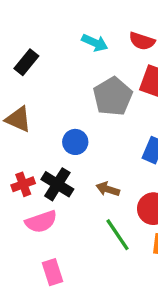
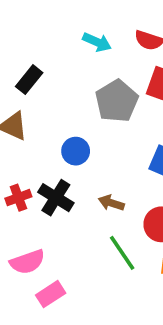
black rectangle: (26, 62) -> (29, 80), moved
pink semicircle: (41, 222) -> (27, 262), moved
pink rectangle: (52, 272) -> (51, 294), turned 75

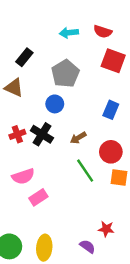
cyan arrow: (97, 42) -> (69, 33), turned 150
gray pentagon: (117, 101) -> (65, 74), moved
brown arrow: (111, 203) -> (78, 138), turned -49

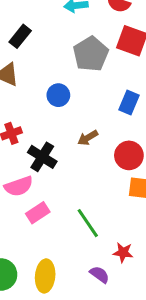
gray pentagon: (65, 74) -> (91, 54), moved
black cross: (42, 134) -> (42, 157), moved
green line: (85, 171) -> (88, 223), moved

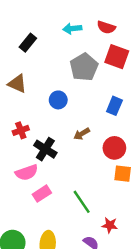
black rectangle: (20, 36) -> (28, 43), moved

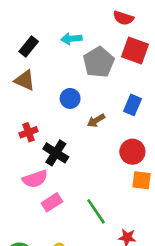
cyan arrow: (72, 29) -> (71, 39), moved
black rectangle: (28, 43) -> (29, 47), moved
brown arrow: (82, 134) -> (96, 121), moved

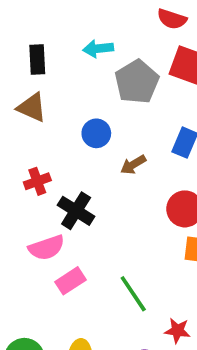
black rectangle: (29, 47) -> (37, 60), turned -42

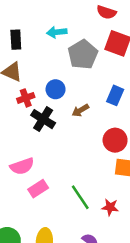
red cross: (37, 181) -> (26, 98), moved
black cross: (76, 211) -> (43, 119), moved
red star: (177, 331) -> (110, 207), moved

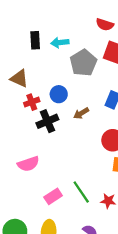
black rectangle: (16, 40) -> (35, 40), moved
black cross: (43, 119) -> (47, 121), turned 35
pink rectangle: (38, 189) -> (53, 196), moved

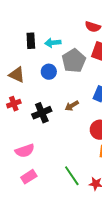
blue circle: (59, 94) -> (49, 72), moved
red cross: (32, 102) -> (14, 104), moved
pink rectangle: (53, 196) -> (29, 177), moved

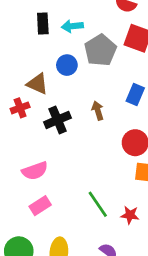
brown triangle: (17, 75) -> (37, 84), moved
brown arrow: (72, 106) -> (98, 111), turned 104

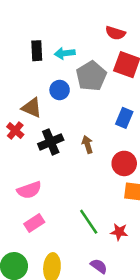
red cross: (20, 108) -> (15, 131), turned -30
brown arrow: (98, 111) -> (87, 144), moved

